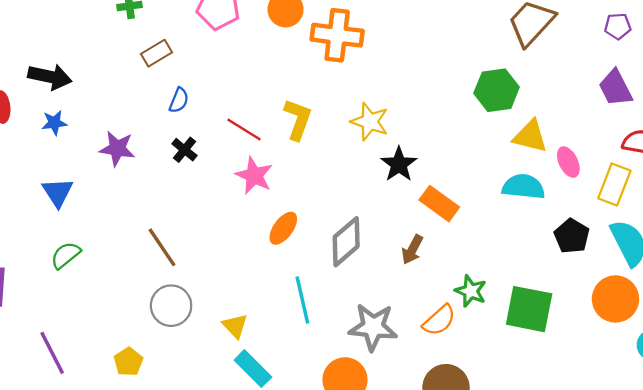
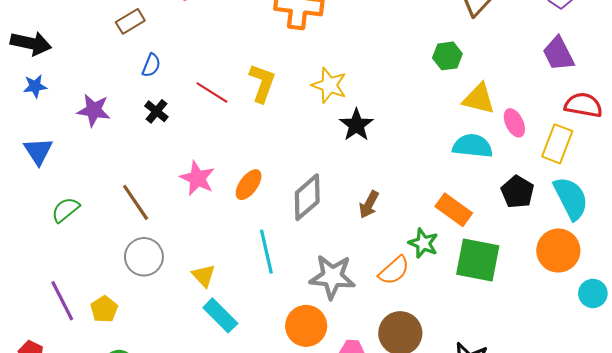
green hexagon: (497, 90) -> (447, 56), size x0.7
pink star: (254, 175) -> (197, 178), moved
orange rectangle: (439, 204) -> (454, 210), moved
green semicircle: (66, 255) -> (65, 210), moved
purple line: (52, 353) -> (62, 301), moved

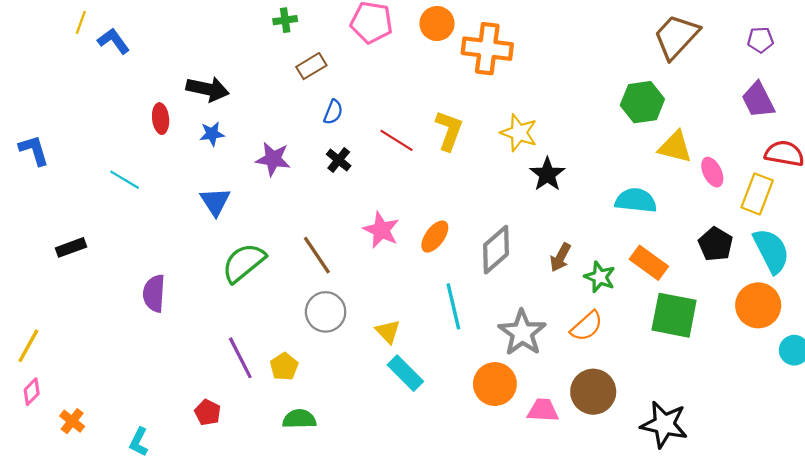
green hexagon: (447, 56) -> (642, 102), size x1.4
cyan semicircle: (473, 146) -> (636, 200), moved
green semicircle: (65, 210) -> (244, 263), size x1.5
green star: (423, 243) -> (600, 277), moved
gray star: (332, 277) -> (522, 333), turned 30

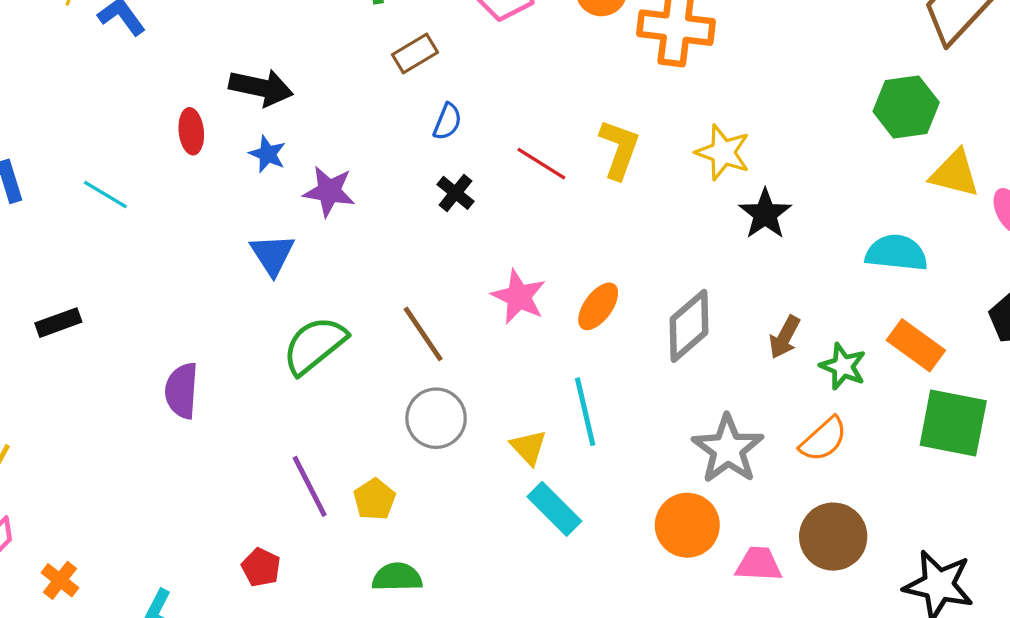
blue star: (212, 134) -> (267, 154), turned 30
purple star: (273, 159) -> (329, 191), moved
cyan line: (125, 180) -> (105, 195), moved
cyan line: (453, 306) -> (585, 412), moved

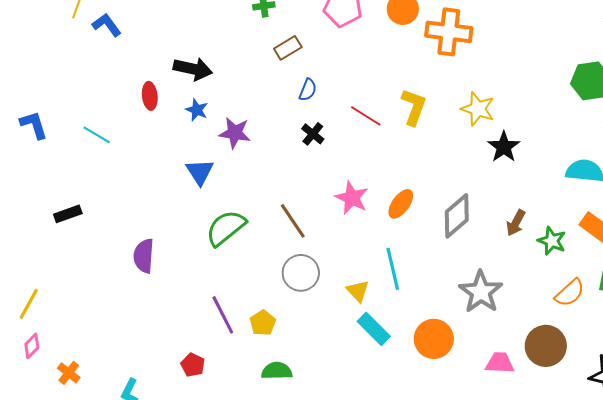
orange semicircle: (823, 439) -> (570, 293), moved
orange circle: (687, 525) -> (434, 339), moved

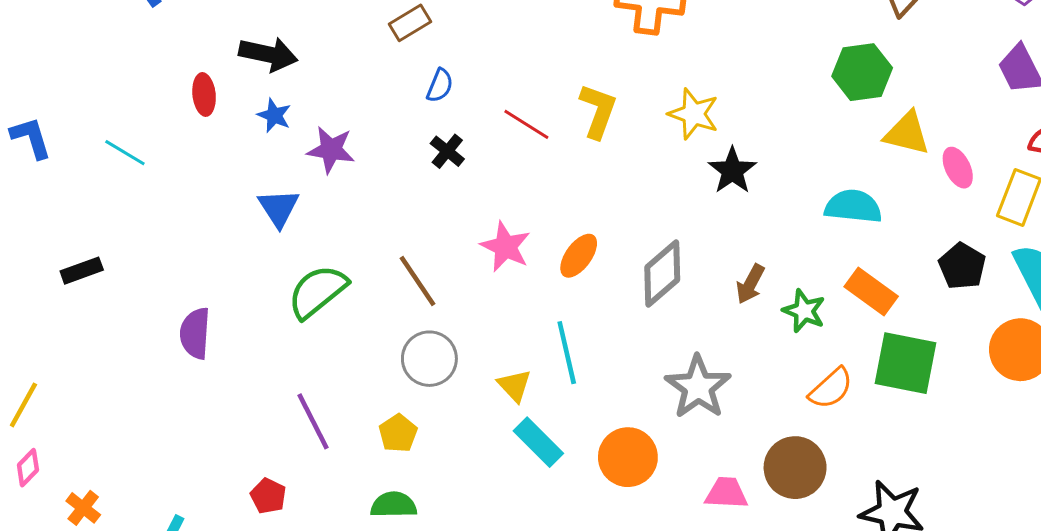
yellow pentagon: (263, 323) -> (398, 433), moved

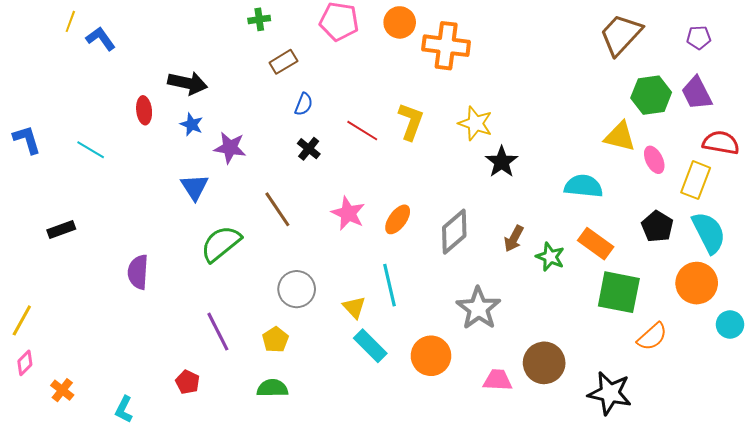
green hexagon: (862, 72) -> (651, 95), moved
brown line: (417, 281) -> (277, 209), moved
orange semicircle: (831, 388) -> (652, 337), moved

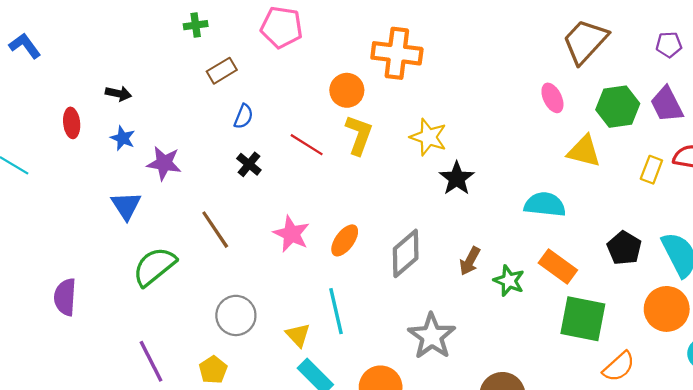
orange circle: (400, 22) -> (347, 90), moved
black arrow: (188, 83) -> (118, 94), size x0.6
pink ellipse: (654, 160) -> (552, 98), moved
yellow rectangle: (696, 180) -> (651, 170), moved, size x0.7

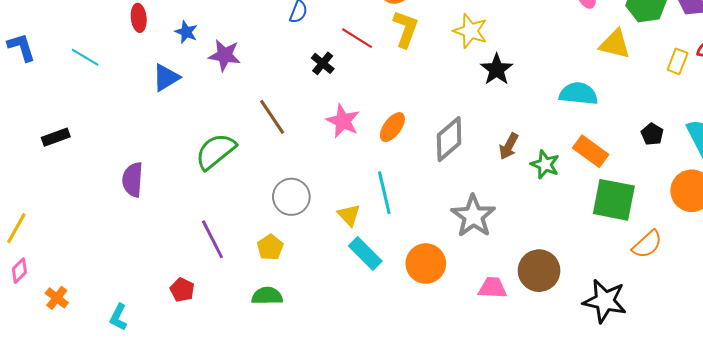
black cross: (249, 164) -> (323, 63), moved
blue triangle: (126, 206) -> (166, 78), moved, turned 32
black pentagon: (624, 248) -> (652, 134), size x0.7

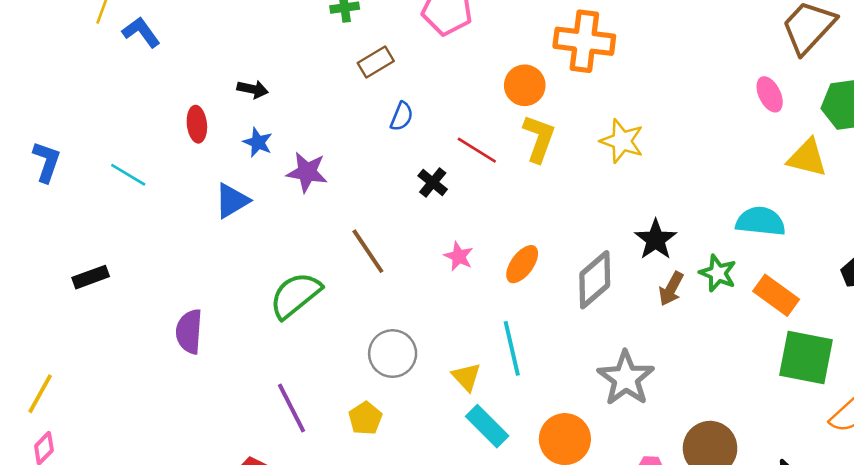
blue L-shape: (21, 47) -> (47, 162), turned 36
black star: (497, 69) -> (656, 240), moved
pink star: (343, 121) -> (459, 256), size x0.7
green star: (545, 164) -> (718, 273), moved

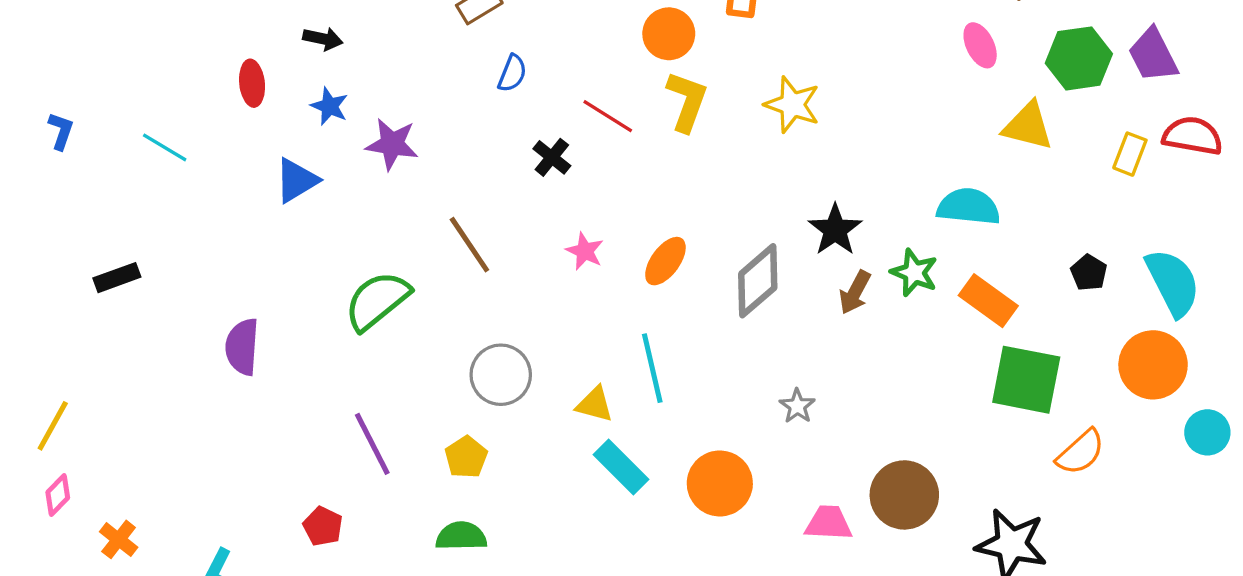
blue L-shape: (47, 162) -> (61, 131), size x0.7
yellow triangle: (466, 377) -> (595, 404), turned -32
gray star: (626, 378) -> (797, 406), size x0.5

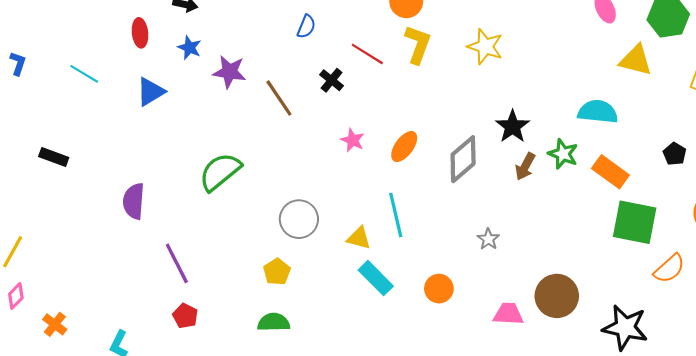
blue triangle: (296, 180) -> (151, 92), moved
brown line: (469, 245) -> (279, 98), moved
black rectangle: (117, 278) -> (54, 157), turned 40
purple line: (372, 444) -> (177, 263), moved
orange circle: (720, 483) -> (439, 289), size x0.7

